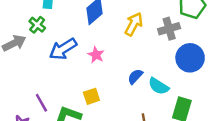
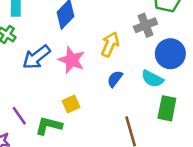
yellow arrow: (134, 24) -> (110, 44), moved
pink star: (96, 55) -> (72, 60), size x1.5
cyan semicircle: (159, 86) -> (152, 79), moved

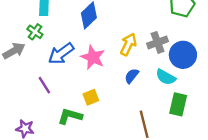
gray cross: (145, 25) -> (158, 42), moved
purple line: (19, 116) -> (44, 85), moved

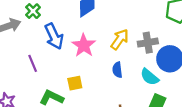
blue arrow: (61, 54) -> (54, 36), turned -90
blue semicircle: (132, 76) -> (117, 70), turned -56

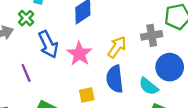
gray cross: (148, 43) -> (152, 35), moved
blue semicircle: (117, 70) -> (115, 79), size x1.6
yellow square: (75, 83) -> (87, 95), moved

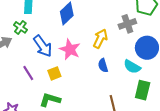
blue semicircle: (115, 79) -> (103, 65), size x0.6
yellow square: (87, 95) -> (54, 73), moved

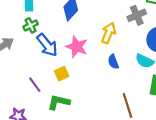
green cross: (20, 27) -> (31, 25), moved, turned 32
purple line: (28, 73) -> (35, 85), moved

